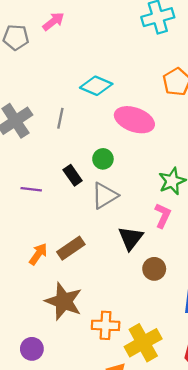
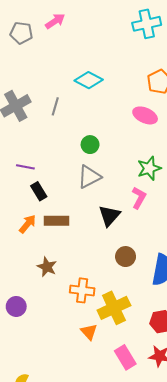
pink ellipse: (134, 120) -> (145, 115), moved, size x0.7
black rectangle: (73, 175) -> (39, 191), moved
brown rectangle: (71, 248) -> (57, 221), turned 30
brown circle: (154, 269) -> (126, 257), moved
brown star: (64, 301) -> (47, 267), size x0.6

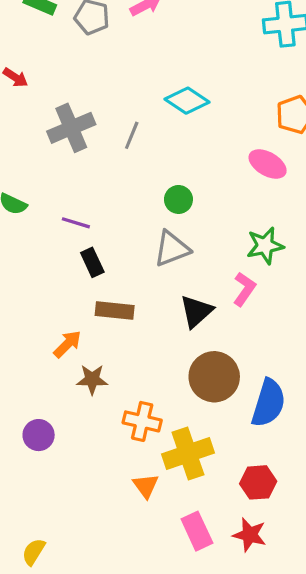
orange arrow: (28, 224) -> (67, 344), moved
brown circle: (126, 257) -> (214, 377), size x1.6
brown star: (47, 267) -> (92, 379), turned -30

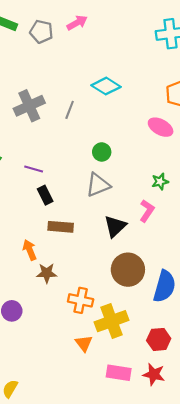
green star: (265, 246) -> (160, 182), size x0.7
orange arrow: (67, 344) -> (30, 250), turned -66
pink rectangle: (197, 531) -> (119, 373), turned -55

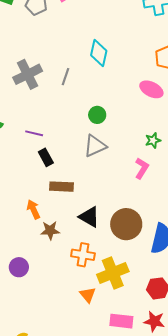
cyan diamond: (106, 86) -> (99, 53), turned 72
black triangle: (115, 226) -> (89, 217), moved, turned -45

